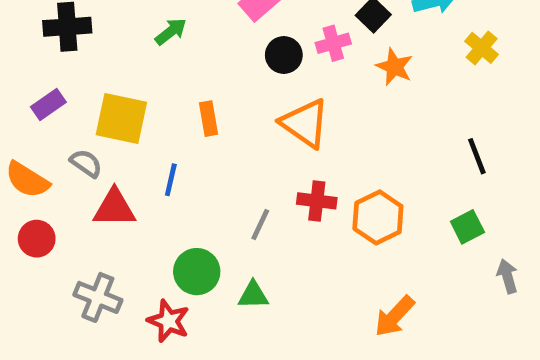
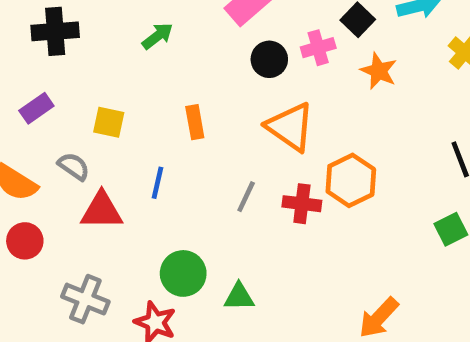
yellow square: (121, 119) -> (109, 122), size x0.6
orange hexagon: (378, 217) -> (351, 180), moved
gray line: (260, 224) -> (246, 197), moved

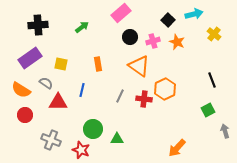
pink cross: (318, 48) -> (153, 41), moved
purple rectangle: (36, 108) -> (30, 58), size x1.6

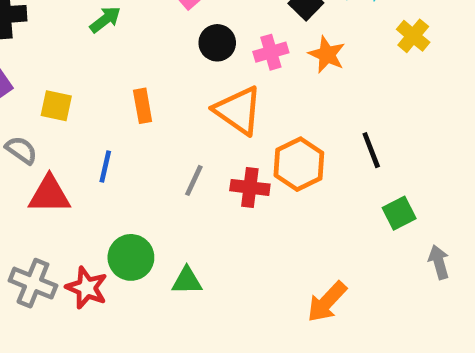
black line: (212, 80) -> (371, 150), moved
red star: (81, 150) -> (87, 288), moved

